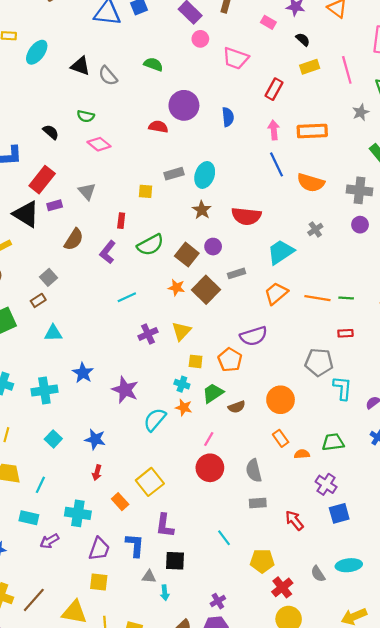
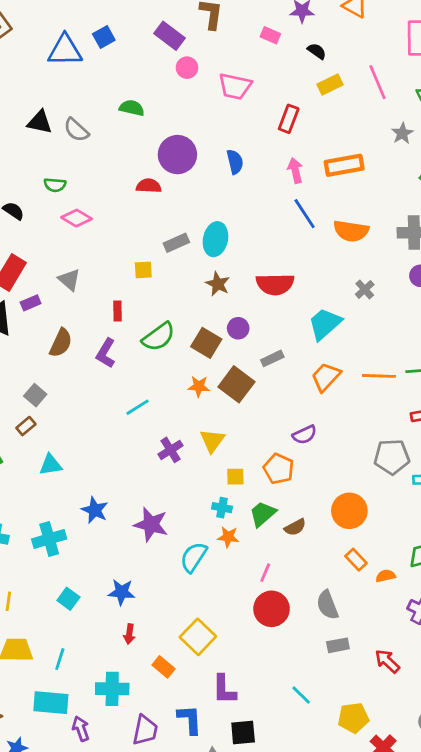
purple semicircle: (254, 336) -> (305, 435), size x0.7
cyan rectangle: (29, 518) -> (51, 703), size x1.4
purple arrow: (49, 541) -> (81, 729), turned 108

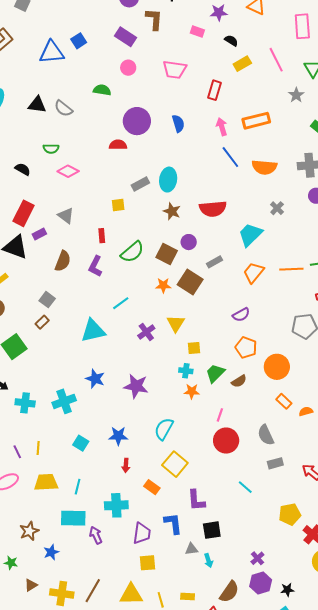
pink circle: (187, 68) -> (128, 68), moved
cyan triangle: (51, 465) -> (93, 331), moved, size x1.5
orange pentagon: (279, 469) -> (246, 347), moved
cyan semicircle: (194, 557) -> (164, 429), moved
cyan line: (301, 695) -> (245, 487), moved

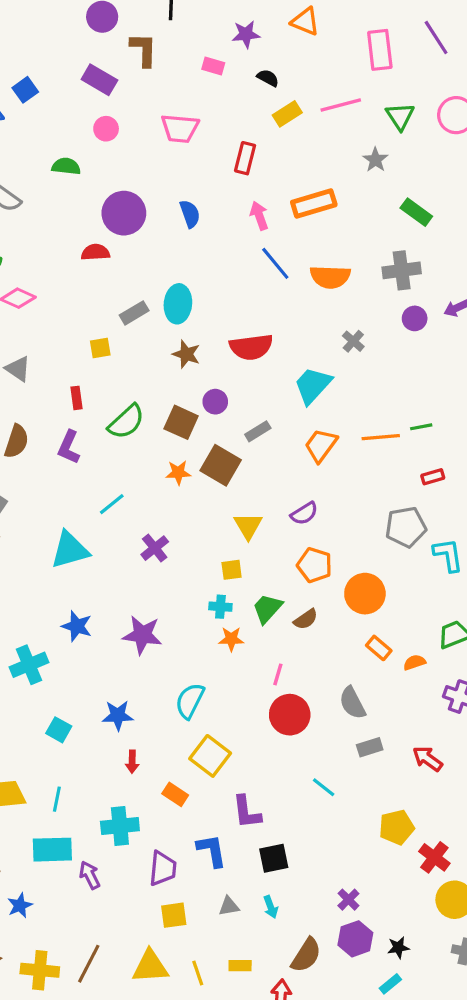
pink line: (276, 60) -> (341, 105), turned -75
yellow triangle: (176, 323) -> (248, 526), moved
gray triangle: (191, 549) -> (229, 906), moved

